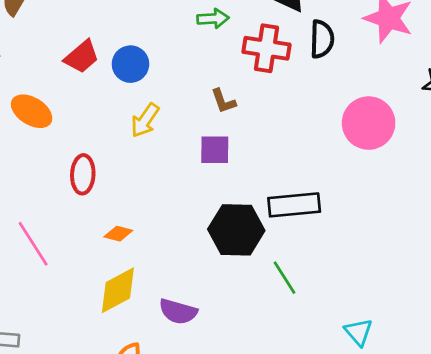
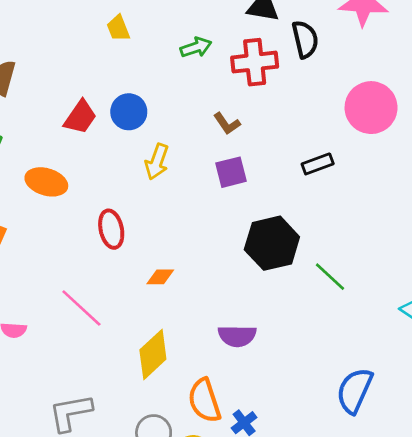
black rectangle: (294, 205) -> (318, 164), moved, size x0.6
yellow diamond: (118, 290) -> (153, 355), moved

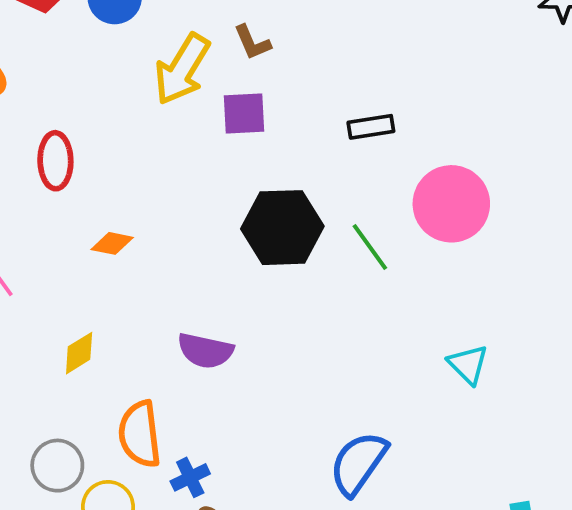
pink circle: (371, 108) -> (451, 204), moved
yellow arrow: (157, 162) -> (182, 69), moved, size x1.4
green line: (330, 277) -> (370, 247), moved
yellow diamond: (153, 355) -> (79, 353), size x0.6

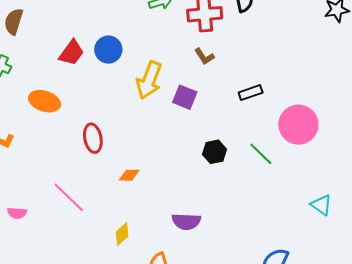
brown L-shape: (252, 42) -> (204, 56), moved
purple square: (244, 114) -> (185, 97), turned 35
black hexagon: (282, 228) -> (214, 152), size x0.6

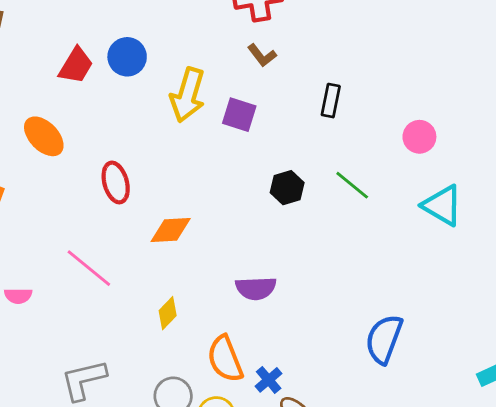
black rectangle: (251, 93) -> (331, 101), turned -55
orange ellipse: (45, 101) -> (44, 136), turned 32
pink circle: (298, 125) -> (419, 137), moved, size x0.6
orange diamond: (129, 175) -> (171, 230), size x1.4
cyan triangle: (321, 205) -> (442, 205), moved, size x1.4

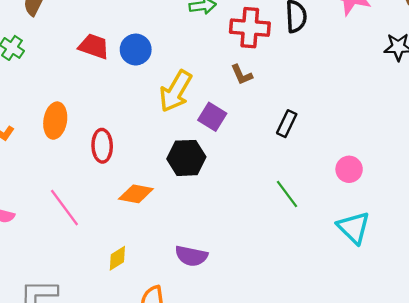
red trapezoid: (76, 65) -> (94, 46), turned -116
orange ellipse: (44, 136) -> (55, 121), moved, turned 40
black hexagon: (287, 188) -> (186, 158), moved, size x1.4

